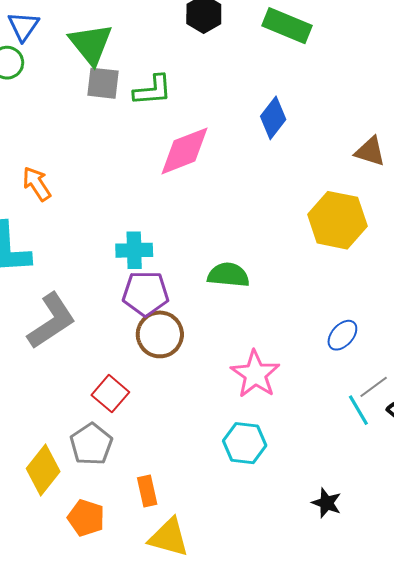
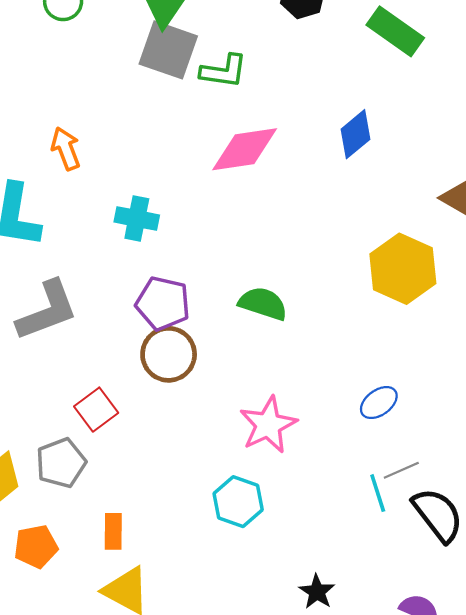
gray square: (103, 83) -> (168, 50), size x1.4
cyan cross: (134, 250) -> (137, 218), moved
orange pentagon: (86, 518) -> (36, 546), turned 30

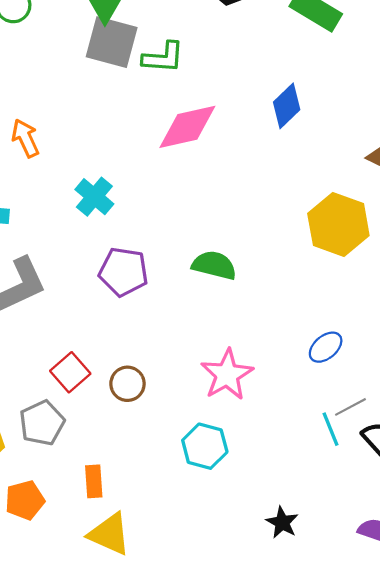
cyan cross: (137, 218) -> (94, 197), turned 33
brown circle: (169, 354) -> (127, 384), moved, size x0.7

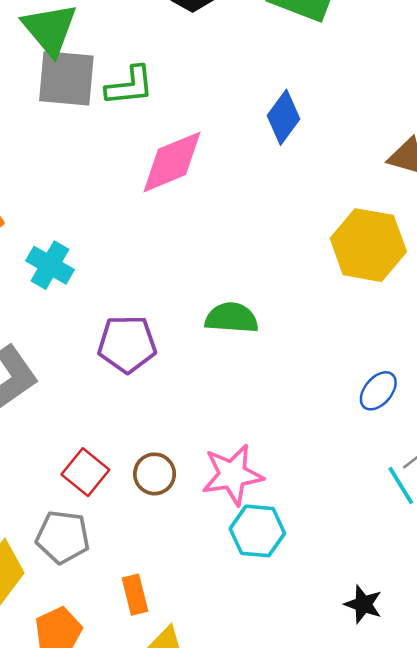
cyan cross: (94, 197) -> (50, 265), moved
pink star: (227, 375) -> (232, 475), moved, turned 30
gray pentagon: (42, 423) -> (63, 537), turned -30

